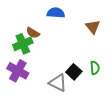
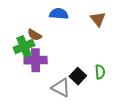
brown triangle: (93, 27) -> (98, 19), moved
purple cross: (18, 71) -> (36, 60), moved, turned -30

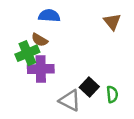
blue semicircle: (59, 14) -> (49, 16), moved
green semicircle: (100, 72) -> (112, 94), moved

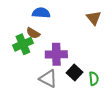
purple cross: (41, 69) -> (56, 54), moved
gray triangle: (70, 100) -> (48, 79), moved

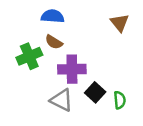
brown semicircle: (33, 33) -> (54, 42), moved

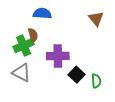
brown semicircle: (54, 42) -> (33, 35), moved, turned -136
gray triangle: (62, 100) -> (22, 73), moved

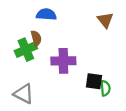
gray triangle: (22, 73) -> (24, 94), moved
black square: (76, 75) -> (94, 81), moved, turned -35

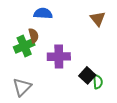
black square: (94, 81) -> (87, 75), turned 35
gray triangle: (24, 94) -> (22, 87), turned 48

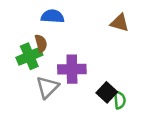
brown triangle: (98, 19) -> (120, 23), turned -35
gray triangle: (22, 87) -> (47, 87), moved

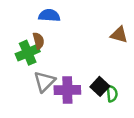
brown triangle: (120, 23) -> (119, 35), moved
purple cross: (72, 69) -> (67, 90), moved

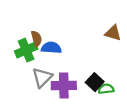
blue semicircle: (49, 15) -> (51, 48), moved
green semicircle: (112, 94) -> (106, 89), turned -91

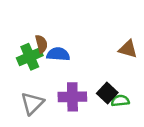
brown triangle: (113, 33) -> (128, 49), moved
gray triangle: (42, 77) -> (32, 103), moved

